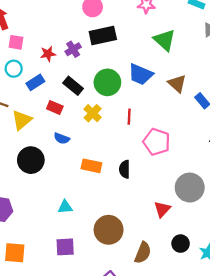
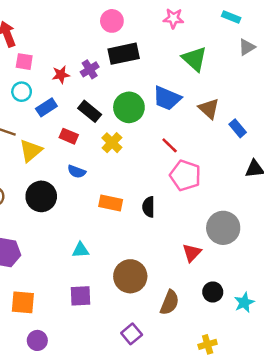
red line: (129, 117) -> (170, 145), moved, turned -49

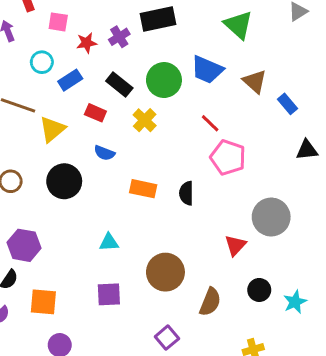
pink square: (24, 62) -> (58, 22), moved

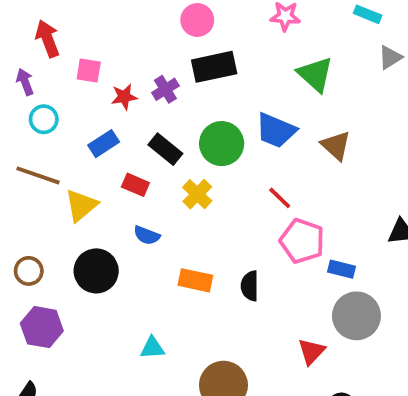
cyan circle: (42, 62) -> (44, 119), moved
blue rectangle: (288, 104) -> (341, 269), moved, turned -36
purple hexagon: (24, 245) -> (42, 327), moved

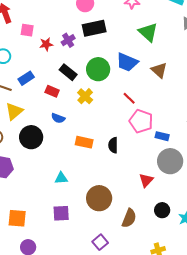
blue rectangle: (104, 144) -> (26, 78), moved
yellow triangle: (81, 205) -> (14, 111), moved

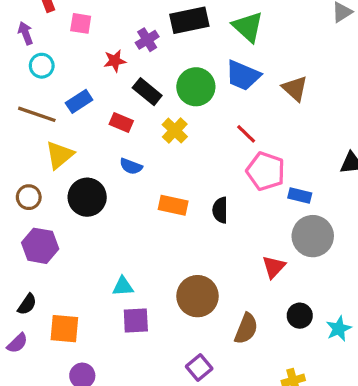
green triangle: (148, 32) -> (248, 27), moved
red star: (46, 44) -> (115, 61), moved
cyan triangle: (61, 178) -> (123, 286), moved

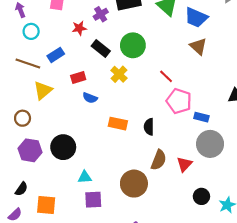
blue trapezoid: (243, 75) -> (196, 17), moved
red rectangle: (121, 122) -> (78, 77), moved, turned -40
black circle: (87, 197) -> (63, 147), moved
brown semicircle: (246, 329) -> (159, 160), moved

